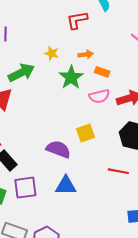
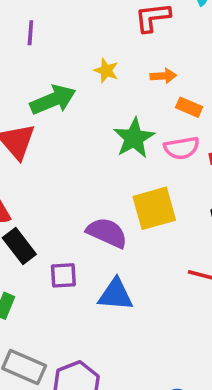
green star: (71, 77) -> (134, 138), moved
yellow square: (85, 133) -> (154, 208), size x1.4
purple square: (25, 188) -> (63, 275), moved, size x0.7

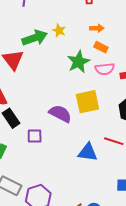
yellow star: (106, 71) -> (59, 30), moved
orange rectangle: (189, 107) -> (101, 47), moved
blue triangle: (116, 295) -> (88, 152), moved

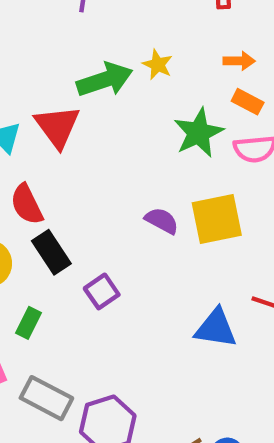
purple semicircle: (60, 114) -> (162, 221), moved, size x0.7
purple square: (35, 136) -> (102, 291), turned -35

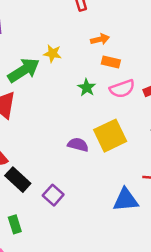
green star: (199, 133) -> (87, 88), size x0.6
green rectangle: (29, 323) -> (15, 224), turned -30

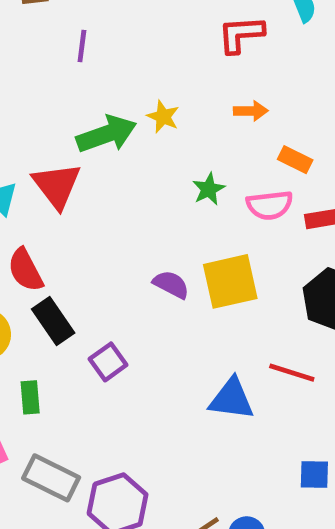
orange rectangle: (111, 62) -> (295, 160), moved

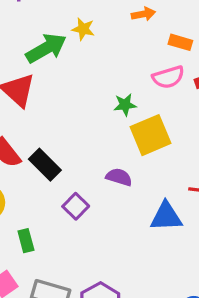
green star: (209, 189) -> (125, 105), moved, turned 30
purple semicircle: (171, 284) -> (119, 177), moved
black rectangle: (53, 321) -> (45, 165), moved

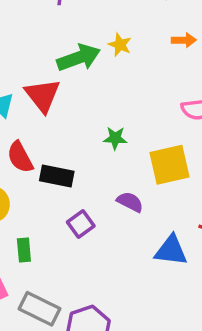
green star: (125, 105) -> (115, 138), moved
black rectangle: (45, 165) -> (57, 176), turned -44

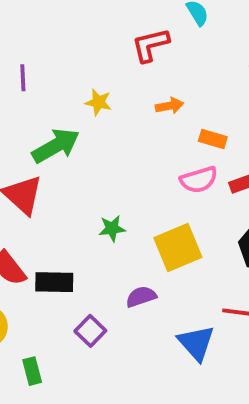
yellow star: (120, 45) -> (98, 102), moved
purple semicircle: (130, 202) -> (141, 297), turned -36
blue triangle: (171, 250) -> (196, 343), turned 51

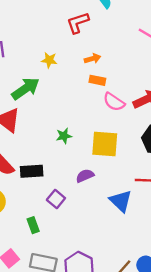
orange rectangle: (213, 139) -> (97, 80), moved
pink semicircle: (199, 180) -> (114, 102), turned 55
yellow square: (178, 248) -> (105, 144), turned 32
green rectangle: (32, 371) -> (33, 225), moved

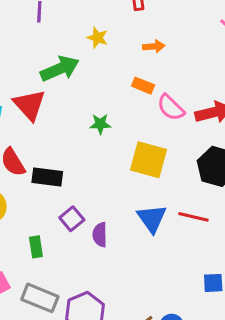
orange rectangle: (97, 80) -> (143, 86), moved
green star: (64, 136) -> (100, 124), moved
purple semicircle: (85, 176) -> (100, 235), moved, turned -78
blue triangle: (121, 201) -> (152, 218), moved

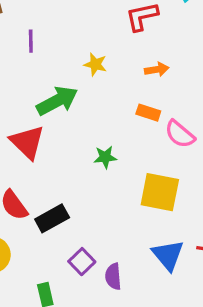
black rectangle: (47, 177) -> (52, 218), turned -32

